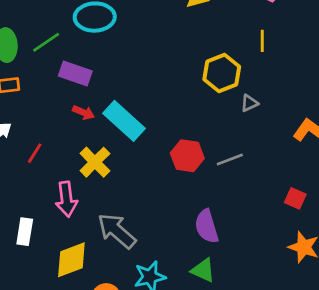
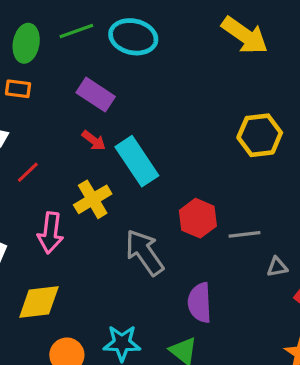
green line: (46, 42) -> (76, 31), moved
gray triangle: (249, 103) -> (277, 267), moved
gray arrow: (117, 231) -> (144, 252), moved

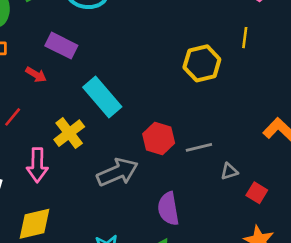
red arrow: (94, 141) -> (36, 75), moved
gray arrow: (144, 252) -> (117, 172), turned 108

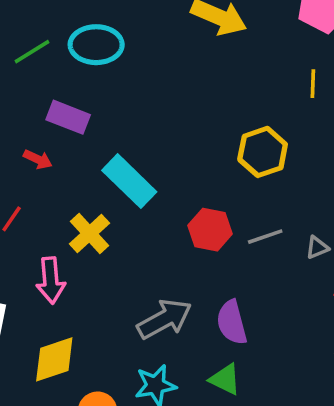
yellow hexagon: (202, 63) -> (263, 152), moved
gray triangle: (229, 171) -> (317, 247), moved
gray arrow: (117, 172) -> (164, 319), moved

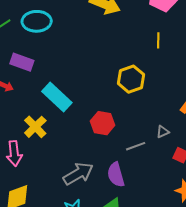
gray line: (265, 237) -> (136, 146), moved

